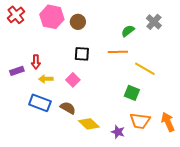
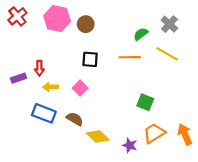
yellow line: (145, 69) -> (167, 54), moved
orange trapezoid: (140, 121) -> (154, 133), turned 140

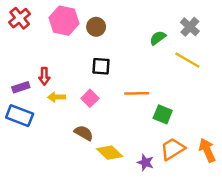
orange line: (130, 57) -> (137, 93), moved
blue rectangle: (44, 113) -> (20, 116), moved

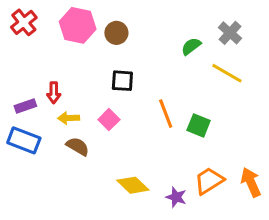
orange line: (137, 93) -> (166, 114), turned 70
green square: (163, 114) -> (199, 125), moved
brown semicircle: (84, 133) -> (78, 146), moved

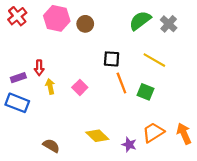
green semicircle: (191, 46) -> (140, 21), moved, size x1.5
yellow line: (227, 73) -> (154, 60), moved
black square: (122, 81) -> (112, 59), moved
yellow arrow: (69, 118) -> (50, 86), turned 80
brown semicircle: (78, 146) -> (51, 146), moved

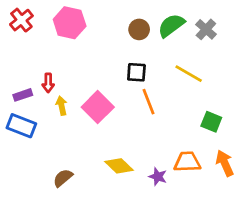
brown circle: (85, 24) -> (139, 29), moved
pink square: (80, 87) -> (98, 107), size x1.6
green square: (146, 92) -> (211, 122), moved
orange trapezoid: (153, 132) -> (187, 162), turned 30
brown semicircle: (51, 146) -> (63, 178), turned -70

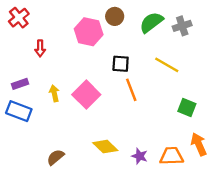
pink hexagon: (70, 23) -> (89, 32), moved
brown circle: (139, 29) -> (115, 16), moved
gray cross: (206, 29) -> (182, 26), turned 30
red arrow: (48, 83) -> (40, 48), moved
orange trapezoid: (187, 162) -> (171, 156), moved

